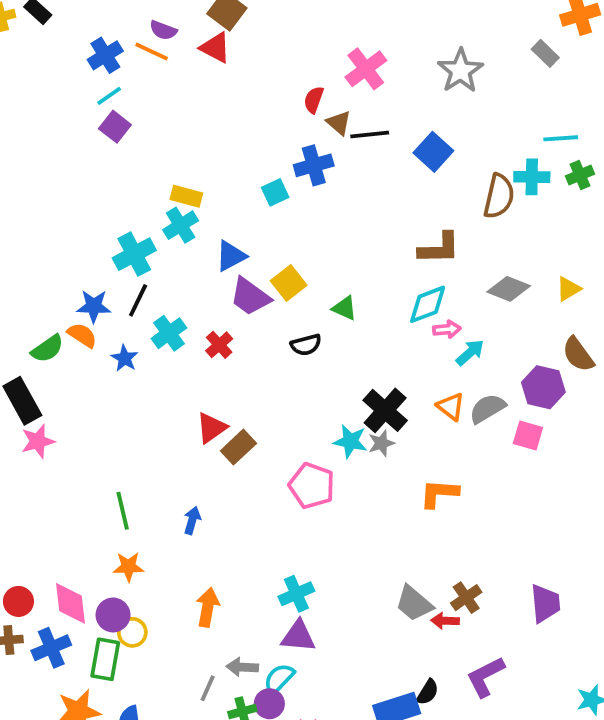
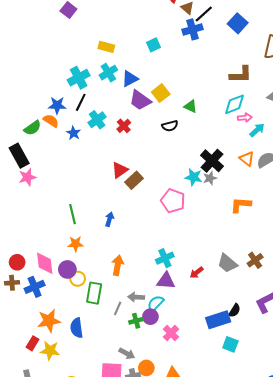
black line: (370, 134) -> (204, 14), turned -36
blue cross: (314, 165) -> (192, 29), moved
cyan cross: (181, 225) -> (108, 73), moved
red arrow: (445, 621) -> (197, 273), moved, turned -40
green rectangle: (105, 659) -> (94, 293), moved

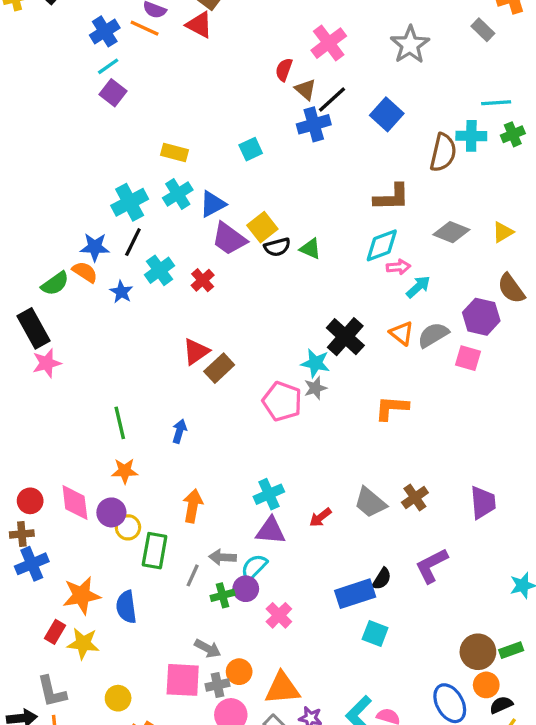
black semicircle: (170, 126) -> (277, 247), moved
gray star: (210, 178) -> (315, 388), moved
blue cross: (35, 287) -> (32, 564), moved

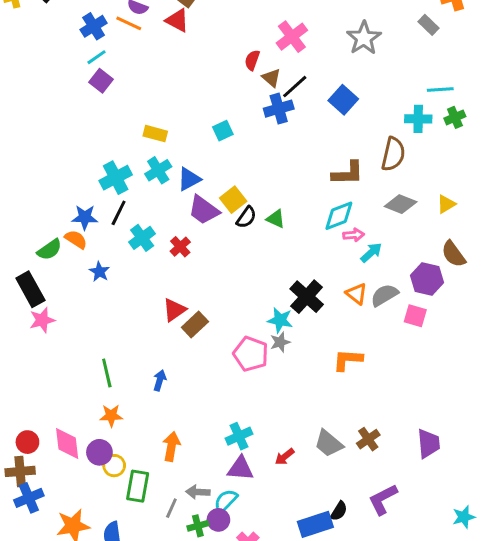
brown semicircle: (443, 153) -> (393, 154), moved
black semicircle: (277, 247) -> (246, 217), turned -40
blue star: (121, 292) -> (99, 272), moved
brown cross: (22, 534) -> (20, 471), size x1.4

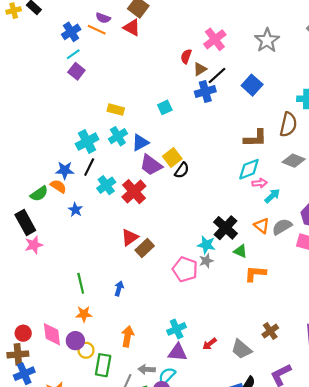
brown triangle: (271, 78) -> (200, 69), turned 48
green triangle: (276, 219) -> (240, 251), moved
red cross: (180, 247) -> (134, 192), size x1.6
gray trapezoid: (329, 444) -> (241, 349), moved

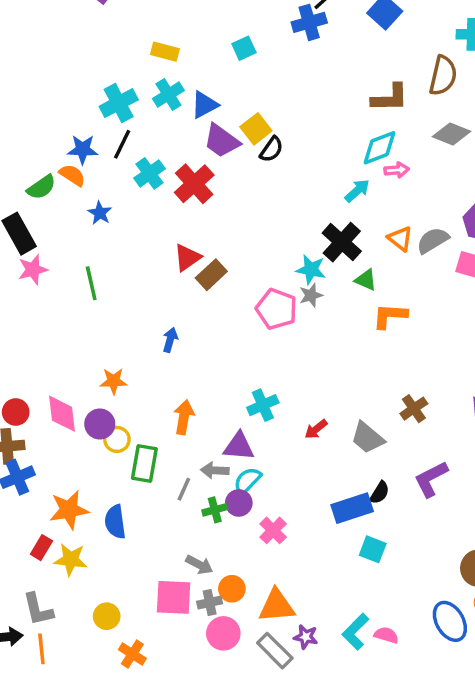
cyan arrow: (272, 196) -> (357, 191), moved
green line: (81, 283) -> (91, 283), moved
purple triangle: (178, 352) -> (239, 446), moved

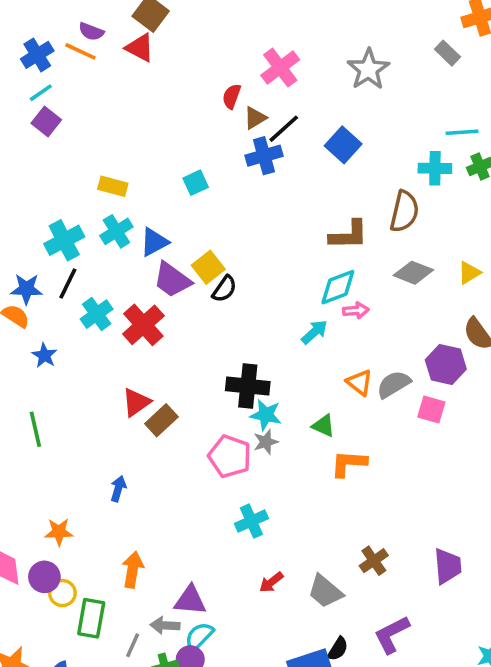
black cross: (342, 242) -> (248, 386), moved, turned -36
cyan cross: (263, 405) -> (251, 521), moved

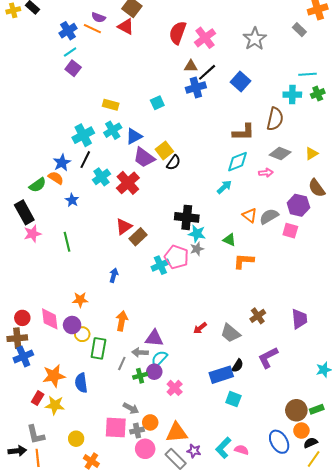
red semicircle: (232, 96) -> (178, 33), moved, size x1.6
brown triangle: (255, 118) -> (191, 66), turned 32
blue star: (26, 289) -> (62, 163), turned -30
pink arrow: (356, 310) -> (266, 173), moved
cyan cross: (251, 521) -> (160, 265), moved

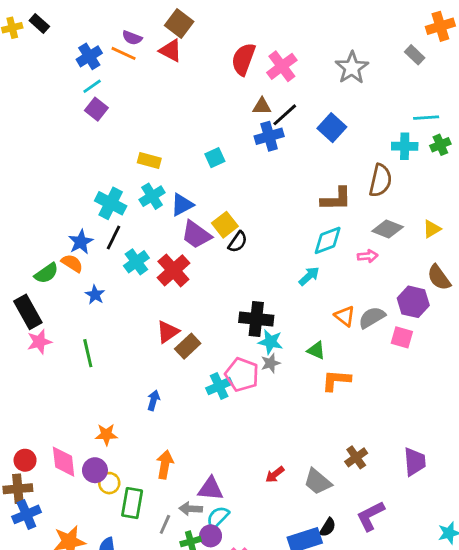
cyan cross: (83, 135) -> (111, 203), turned -35

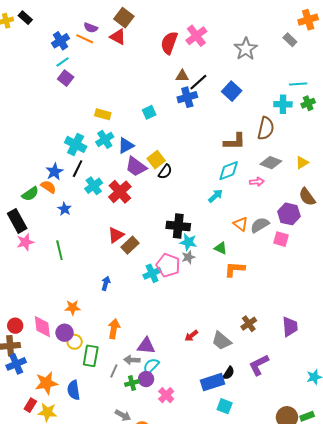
pink cross: (282, 66) -> (196, 36), moved

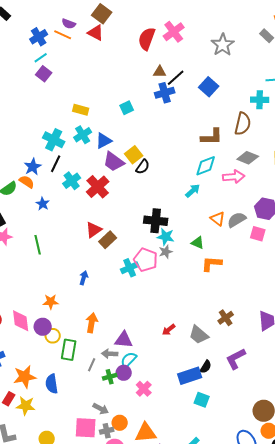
pink arrow: (257, 182) -> (234, 177), size x1.5

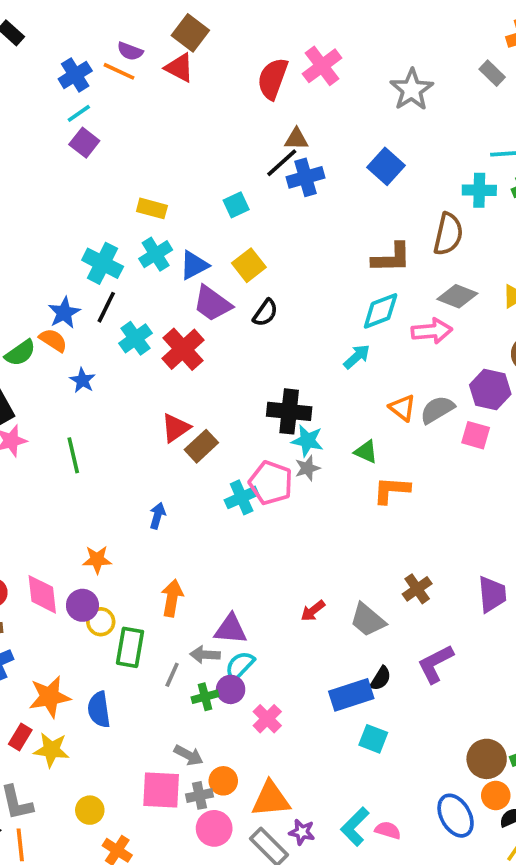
black line: (176, 78) -> (282, 163), moved
yellow square: (134, 155) -> (249, 265), moved

